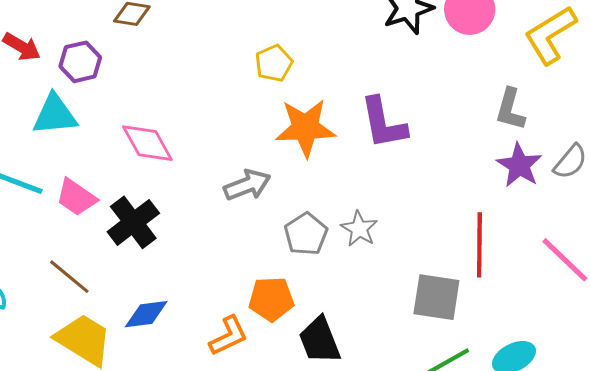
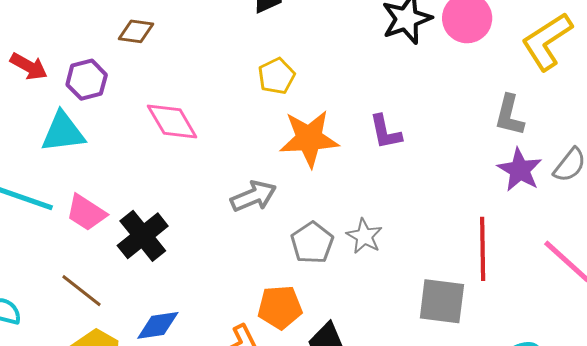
purple L-shape: (383, 123) -> (385, 132), size x0.7
pink diamond: (147, 143) -> (172, 122), moved

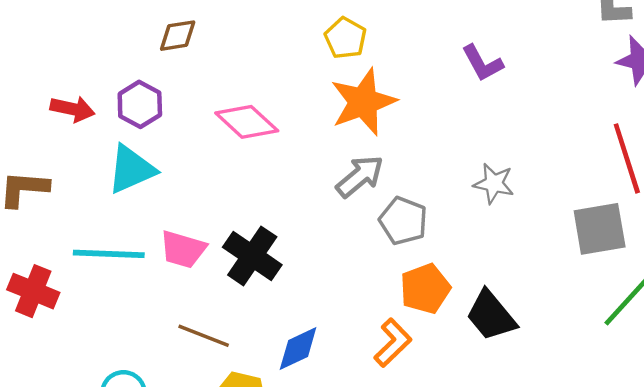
orange star: (309, 139) -> (363, 102), moved
gray pentagon: (312, 243) -> (403, 221), moved

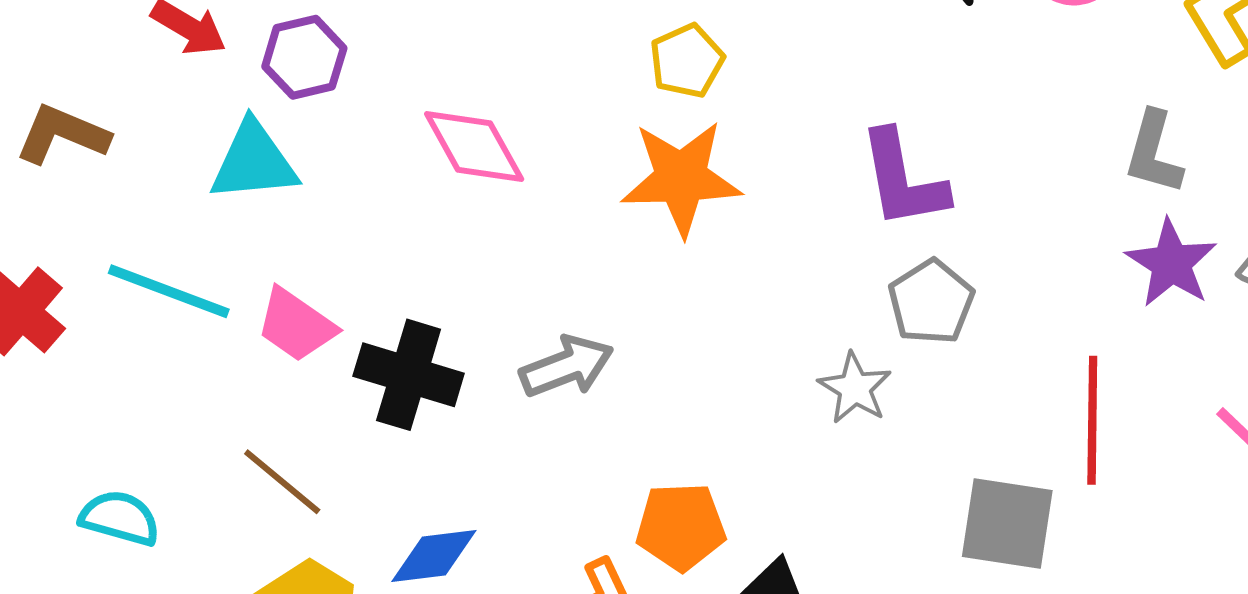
purple L-shape: (482, 63) -> (903, 179), size x1.4
gray arrow: (360, 176) -> (567, 366), moved
gray pentagon: (403, 221) -> (931, 302), moved
black cross: (252, 256) -> (409, 375), turned -36

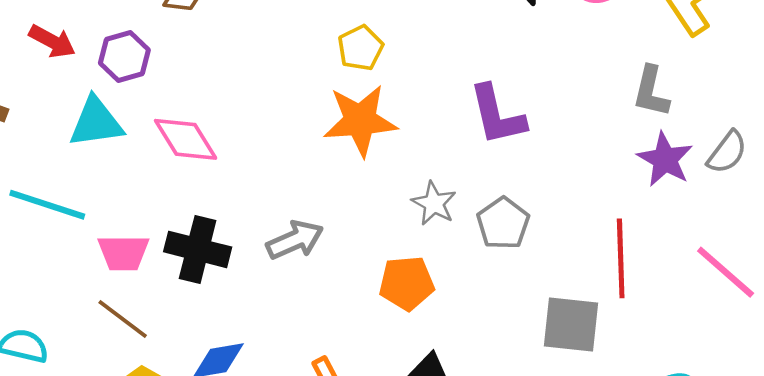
pink diamond: (474, 146) -> (186, 139), moved
gray pentagon: (931, 302) -> (503, 223), moved
pink trapezoid: (296, 325) -> (123, 253), moved, turned -32
gray star: (855, 388) -> (434, 203), moved
orange pentagon: (681, 526) -> (407, 283), moved

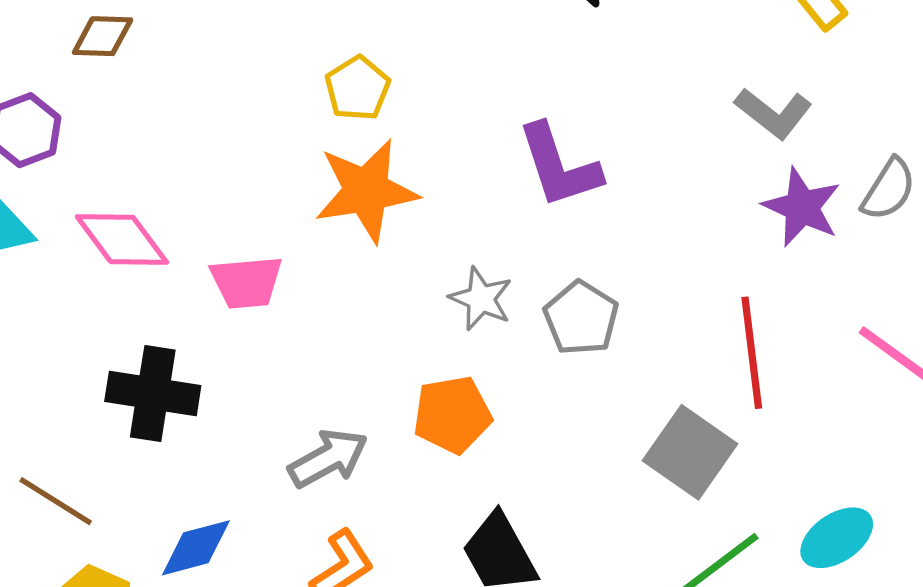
gray L-shape: (651, 92) -> (774, 113), turned -60
gray arrow: (295, 240) -> (328, 458), moved
pink trapezoid: (123, 253) -> (246, 282), moved
gray square: (571, 324) -> (690, 452), turned 34

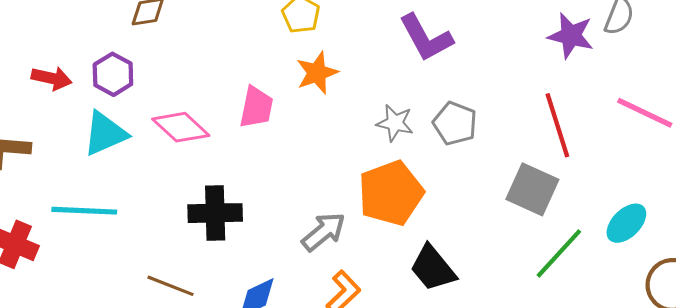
orange star: (366, 191) -> (317, 73), size x0.7
pink trapezoid: (246, 282) -> (256, 107), moved, turned -63
orange pentagon: (452, 415) -> (391, 193), size x1.4

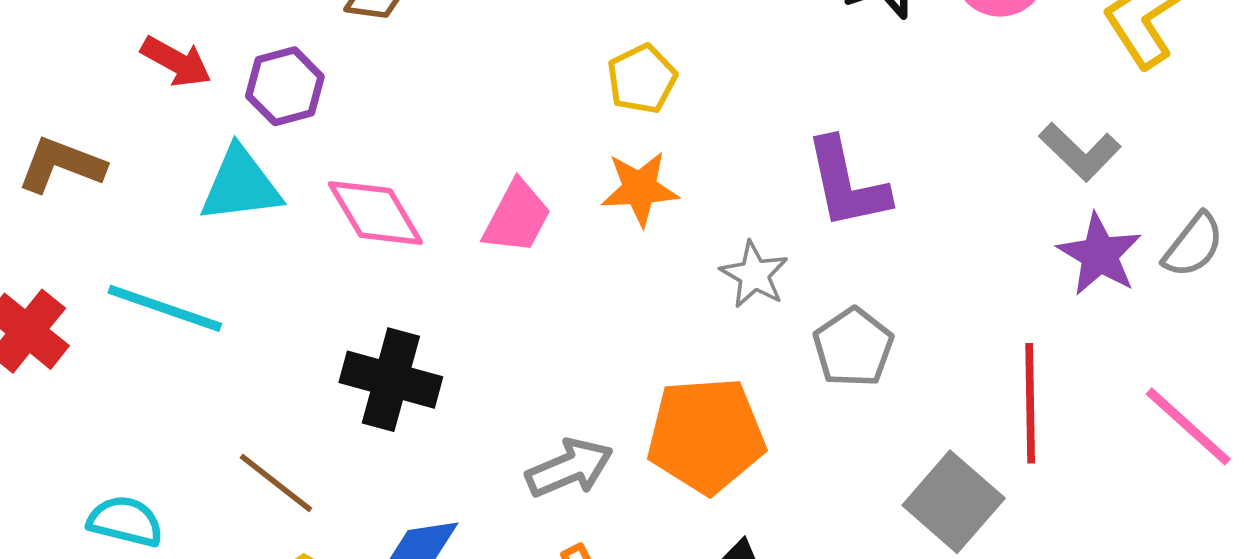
gray star: (395, 123) -> (754, 275), moved

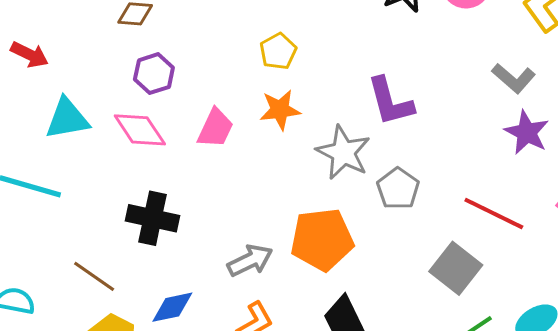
purple hexagon: (285, 86) -> (154, 74), moved
gray star: (754, 275) -> (343, 153), size x1.5
red line: (1030, 403) -> (494, 214), turned -60

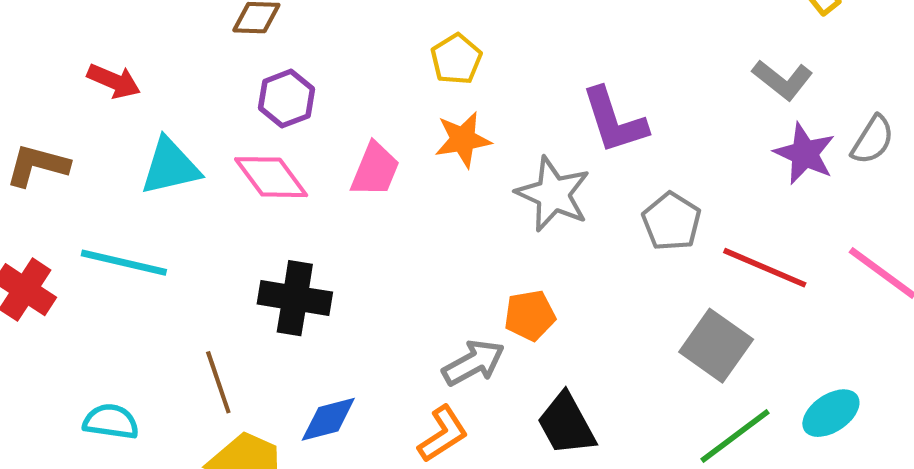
gray pentagon: (398, 189) -> (672, 221), moved
orange pentagon: (322, 239) -> (530, 315), size x0.6
gray arrow: (250, 260) -> (473, 363), moved
brown line: (94, 276) -> (218, 382), turned 39

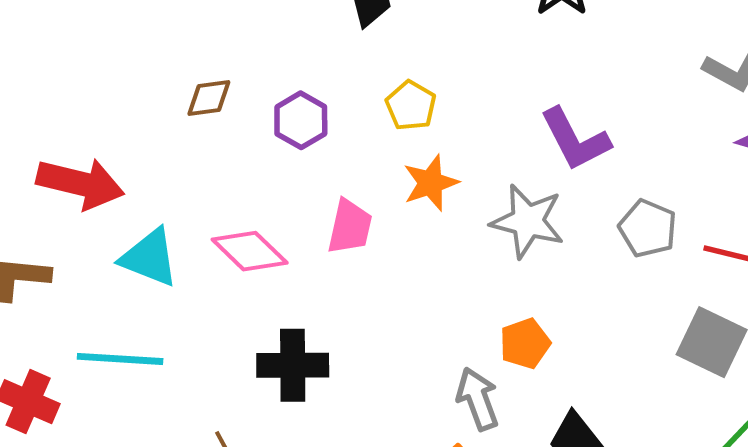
red arrow: (114, 81) -> (80, 183), size x1.6
purple hexagon: (287, 99) -> (301, 120), moved
cyan triangle: (170, 167) -> (149, 258), turned 44
gray arrow: (473, 363) -> (478, 399), turned -72

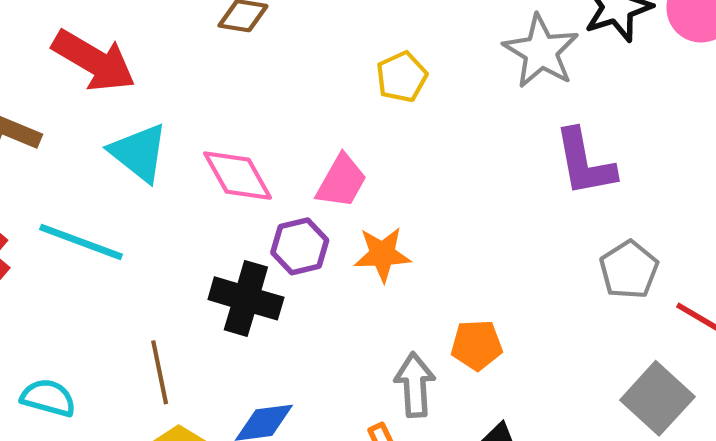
yellow pentagon: (411, 105) -> (402, 77), moved
purple hexagon: (301, 120) -> (300, 246), moved
orange star: (431, 183) -> (382, 254), moved
gray star: (528, 221) -> (541, 51), moved

